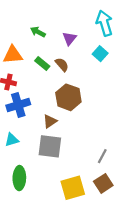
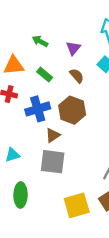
brown semicircle: (62, 65) -> (77, 76), moved
blue cross: (18, 105) -> (38, 109), moved

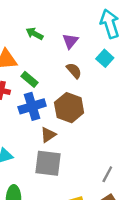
green rectangle: (45, 75) -> (30, 79), moved

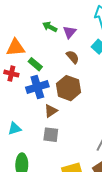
green arrow: (35, 34) -> (50, 27), moved
gray square: (48, 163) -> (51, 135), size x0.7

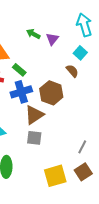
brown semicircle: (73, 57) -> (72, 71), moved
brown triangle: (51, 111) -> (34, 115), size x1.5

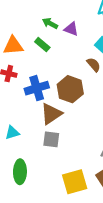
purple triangle: (52, 39) -> (71, 29), turned -48
green rectangle: (19, 70) -> (42, 45), moved

